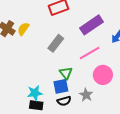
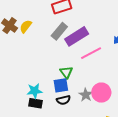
purple rectangle: (91, 25) -> (77, 36), moved
gray rectangle: (56, 43) -> (59, 31), moved
pink circle: (103, 75) -> (101, 93), moved

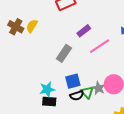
gray rectangle: (59, 31) -> (64, 53), moved
purple rectangle: (77, 36) -> (84, 31), size x0.6
green triangle: (66, 72) -> (87, 92), moved

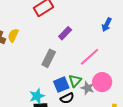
pink line: (100, 46) -> (90, 57), moved
green triangle: (87, 92) -> (75, 81), moved, turned 32

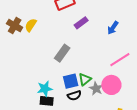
blue arrow: (107, 25) -> (113, 28), moved
purple rectangle: (65, 33) -> (81, 23), moved
pink line: (90, 57) -> (120, 60), moved

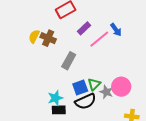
brown cross: (15, 26) -> (48, 38), moved
blue arrow: (113, 28) -> (116, 30), turned -64
pink line: (120, 60) -> (99, 39), moved
black semicircle: (74, 95) -> (86, 101), size x1.5

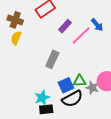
brown cross: (48, 38) -> (15, 20), moved
green triangle: (94, 84) -> (80, 81), turned 48

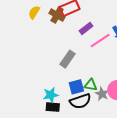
brown cross: (15, 20) -> (57, 15), moved
yellow semicircle: (16, 38) -> (34, 12), moved

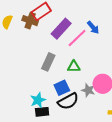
purple rectangle: (86, 28) -> (61, 29), size x1.5
green triangle: (91, 85) -> (74, 67), moved

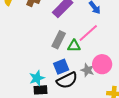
pink line: (77, 38) -> (88, 33), moved
gray rectangle: (48, 62) -> (59, 40), moved

